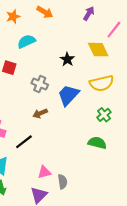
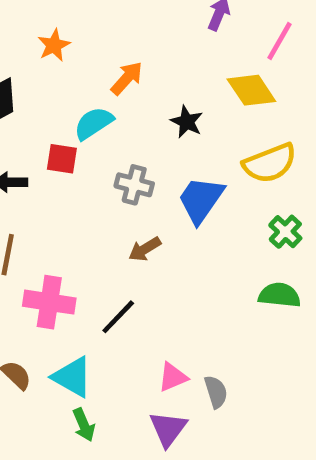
orange arrow: (45, 12) -> (127, 78), moved, turned -70
cyan semicircle: (26, 41) -> (94, 123), moved

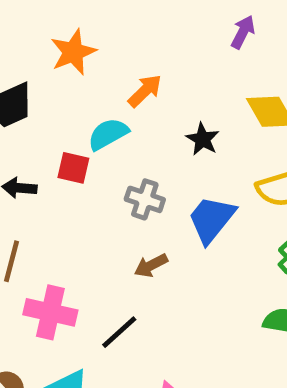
orange star: (54, 45) -> (73, 52), size x1.4

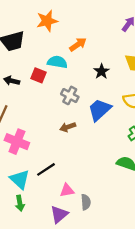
cyan semicircle: (108, 134) -> (57, 62), turned 30
black line: (119, 332) -> (46, 169), moved

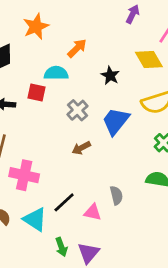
gray cross: (70, 95) -> (77, 110), turned 30
pink triangle: (67, 190) -> (93, 212), moved, turned 32
gray semicircle: (86, 202) -> (116, 195), moved
green arrow: (20, 203) -> (61, 247), moved

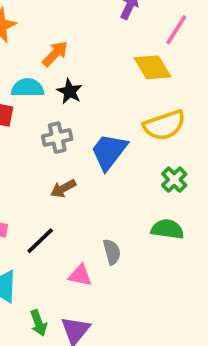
black star: (110, 76) -> (70, 91), moved
gray cross: (77, 110) -> (57, 138), turned 30
black line: (64, 202) -> (40, 241), moved

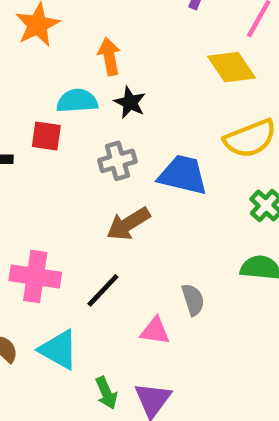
orange arrow: (55, 54) -> (109, 57), turned -52
blue trapezoid: (109, 152) -> (183, 175), turned 69
brown arrow: (63, 188) -> (128, 224), size x1.4

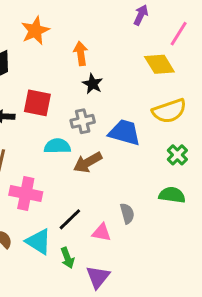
cyan semicircle: (77, 101) -> (57, 146), moved
red square: (46, 136) -> (37, 103), size x1.4
black line: (103, 290) -> (70, 219), moved
green arrow: (106, 393) -> (67, 258), moved

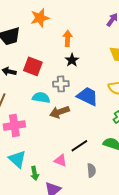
pink cross: (26, 194) -> (14, 126), turned -30
gray semicircle: (127, 213) -> (91, 170), moved
black line: (70, 219) -> (79, 146), moved

